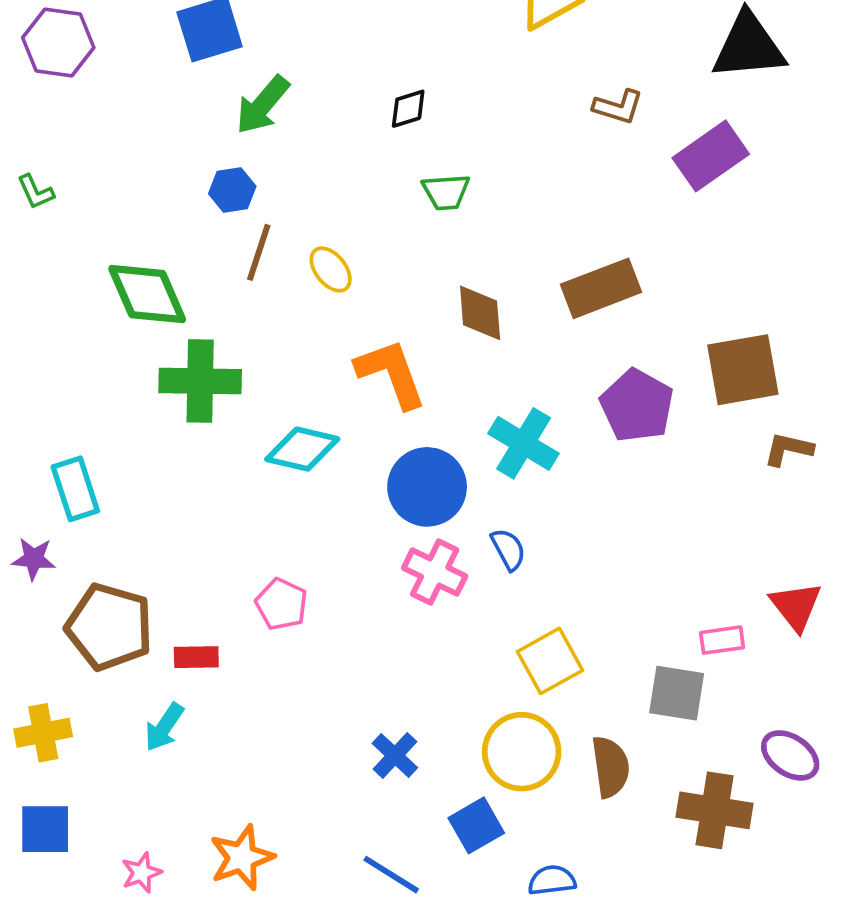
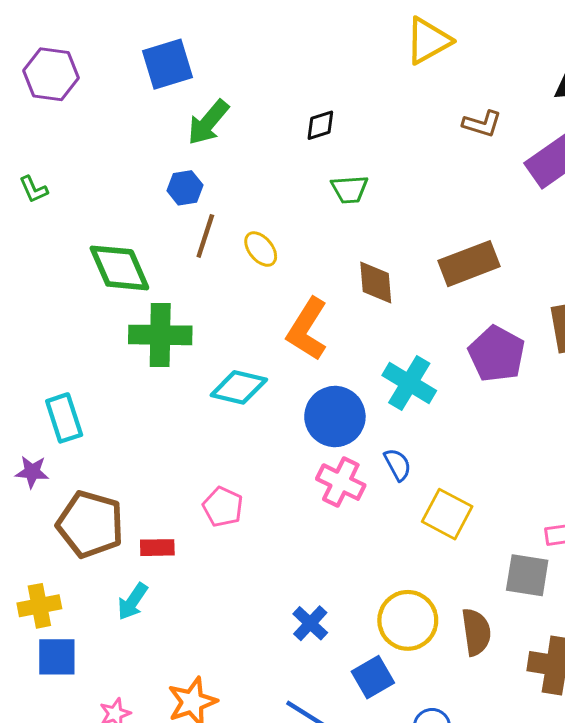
orange L-shape: (391, 373) -> (307, 329), turned -128
yellow square: (550, 661) -> (447, 514), moved, turned -33
blue square: (45, 829) -> (57, 657), moved

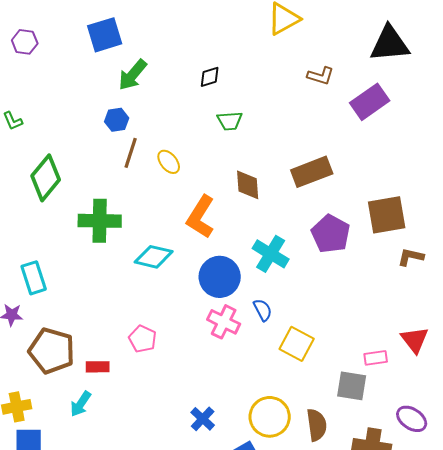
purple hexagon: (51, 74) -> (25, 42), size x0.7
green diamond: (119, 268) -> (46, 178), moved, turned 63

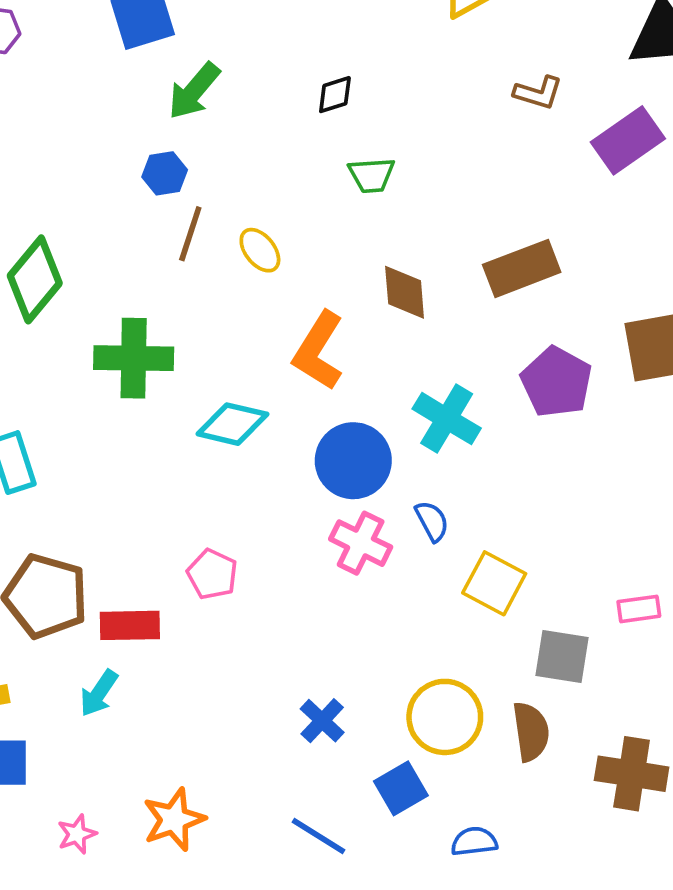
red rectangle: (98, 367) -> (130, 625), size x1.4
gray square: (352, 386) -> (562, 657), moved

